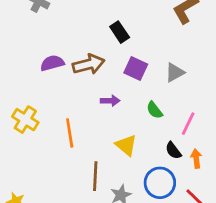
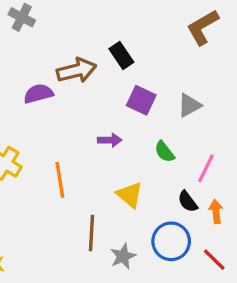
brown arrow: (89, 64) -> (77, 70), moved

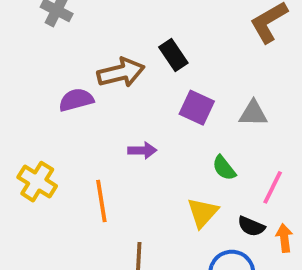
gray triangle: (189, 105) -> (253, 113), turned 30
purple arrow: (110, 140) -> (142, 150), moved
yellow triangle: (130, 195) -> (203, 213), moved, turned 32
black semicircle: (188, 202) -> (251, 226), turned -30

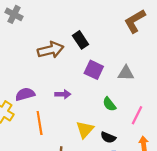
purple semicircle: (76, 100) -> (25, 94), moved
yellow triangle: (203, 213) -> (85, 130), moved
black semicircle: (251, 226) -> (108, 137), moved

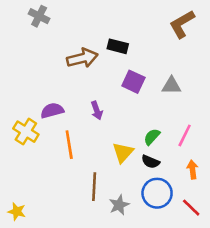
black rectangle: (81, 40) -> (118, 46), turned -42
purple arrow: (63, 94) -> (97, 111), turned 72
green semicircle: (109, 104) -> (152, 137), moved, turned 80

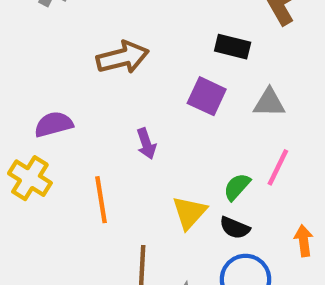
black rectangle: (118, 46) -> (233, 47), moved
purple semicircle: (52, 111) -> (54, 124), moved
pink line: (185, 135) -> (278, 167), moved

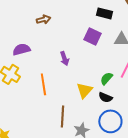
brown arrow: (123, 57) -> (43, 19), moved, size x0.6

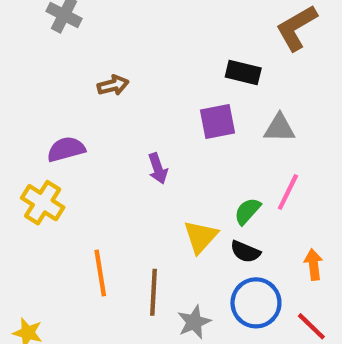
purple square: (92, 36) -> (218, 122), turned -36
orange line: (43, 84) -> (100, 273), moved

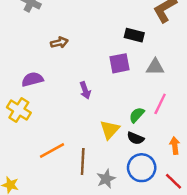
orange line: (100, 273) -> (52, 151), turned 70

